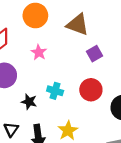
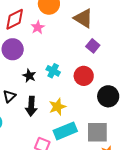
pink star: (39, 52) -> (38, 27), moved
purple square: (95, 54) -> (93, 46), turned -32

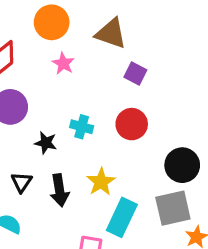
pink star: (38, 27) -> (63, 63), moved
black circle: (108, 96) -> (182, 165), moved
cyan rectangle: (65, 131) -> (122, 217), turned -30

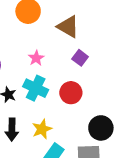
pink star: (63, 63) -> (36, 58), moved
cyan cross: (82, 127) -> (36, 88), size x1.5

